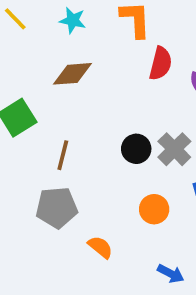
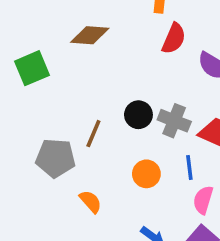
gray cross: (174, 149) -> (174, 121), turned -32
brown line: (63, 155) -> (93, 134), moved

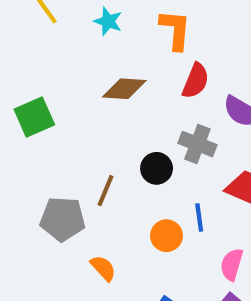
brown diamond: (90, 35) -> (124, 89), moved
gray cross: (174, 121) -> (197, 144), moved
blue line: (189, 167) -> (199, 217), moved

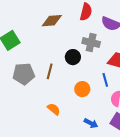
blue line: (199, 217) -> (105, 80), moved
gray pentagon: (63, 219) -> (24, 74), moved

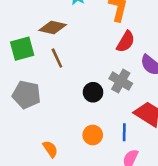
brown diamond: (52, 21) -> (53, 28), moved
brown line: (50, 71) -> (57, 58), moved, turned -56

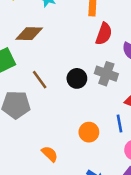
brown line: (57, 58) -> (40, 80), moved
black circle: (93, 92) -> (77, 78), moved

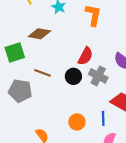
red semicircle: (104, 34) -> (85, 56), moved
brown line: (40, 80) -> (43, 73), turned -42

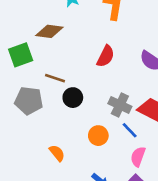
black circle: (73, 76) -> (73, 98), moved
gray cross: (98, 76) -> (120, 105), moved
blue line: (103, 118) -> (130, 130), turned -40

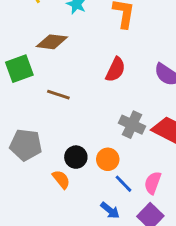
black circle: (73, 98) -> (76, 157), moved
gray pentagon: (29, 101) -> (26, 145), moved
blue line: (130, 130) -> (124, 184), moved

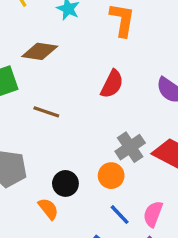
gray cross: (132, 125) -> (130, 147), turned 30
orange circle: (108, 159) -> (111, 176), moved

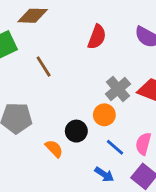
brown line: (46, 112) -> (44, 66), turned 45
black circle: (65, 183) -> (76, 131), moved

